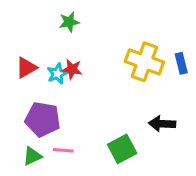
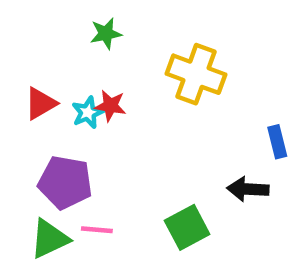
yellow cross: (144, 62) -> (196, 74), moved
blue rectangle: (181, 63) -> (277, 142), moved
green triangle: (32, 156) -> (49, 239), size x1.4

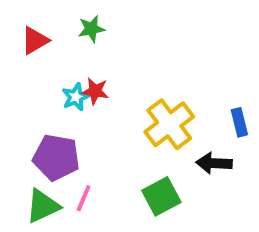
yellow cross: (196, 74) -> (169, 124), moved, turned 33
red triangle: (40, 103) -> (35, 40), moved
pink line: (97, 230) -> (84, 198), turned -72

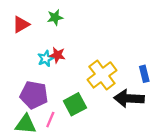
black arrow: (214, 163) -> (129, 98), size x1.4
green square: (161, 196) -> (75, 104), moved
green triangle: (43, 206) -> (26, 124), turned 30

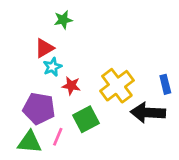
red triangle: (21, 24) -> (44, 48), moved
red star: (57, 55) -> (71, 86), moved

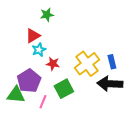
blue rectangle: (165, 84) -> (112, 62), moved
purple pentagon: (39, 109) -> (29, 81), turned 30
green triangle: (30, 142) -> (16, 95), moved

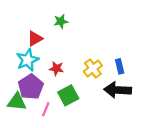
green star: (47, 15) -> (61, 21), moved
cyan star: (39, 50) -> (28, 60), moved, size x1.5
yellow cross: (87, 64) -> (93, 69), size x0.7

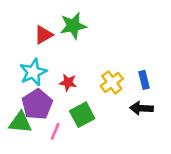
green star: (61, 21) -> (73, 26), size x1.5
red triangle: (35, 39) -> (44, 35), moved
black arrow: (118, 90) -> (141, 108), size x0.7

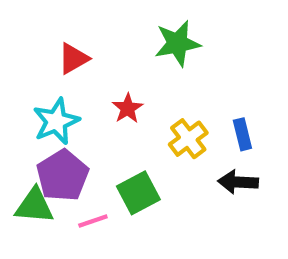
green star: (73, 26) -> (177, 43), moved
red star: (68, 82) -> (128, 108), moved, turned 30
pink line: (55, 131) -> (93, 221), turned 48

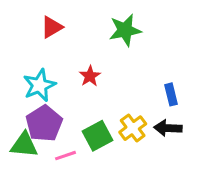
red triangle: (73, 59) -> (52, 27), moved
yellow cross: (188, 139) -> (133, 128), moved

